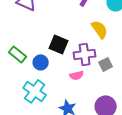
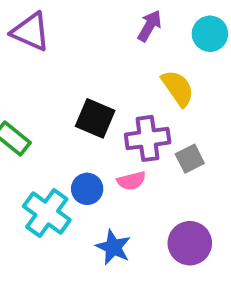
blue circle: (41, 62) -> (87, 189), moved

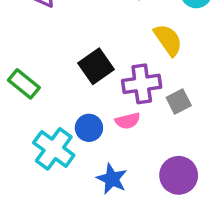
black square: (95, 118) -> (96, 66), turned 32

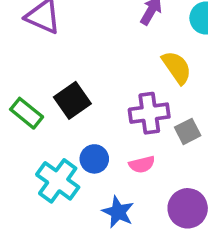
black square: (96, 66) -> (72, 100), moved
pink semicircle: (128, 121) -> (142, 164), moved

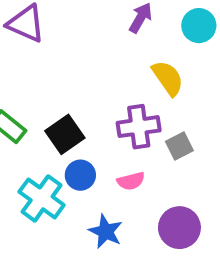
black square: (72, 100) -> (65, 134), moved

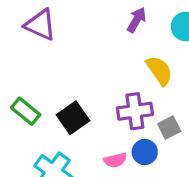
blue circle: (80, 175) -> (145, 152), moved
pink semicircle: (131, 181) -> (115, 160), moved

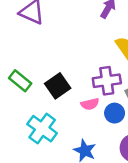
pink semicircle: (115, 160) -> (90, 104), moved

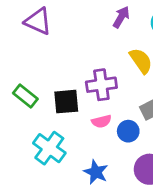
purple cross: (107, 81) -> (101, 85), moved
black square: (58, 86) -> (66, 102), turned 30

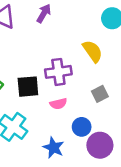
purple arrow: (121, 17) -> (44, 13), moved
blue circle: (128, 131) -> (82, 127), moved

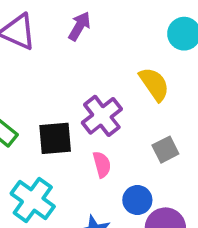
purple cross: (58, 72) -> (102, 116), turned -30
pink semicircle: (58, 104) -> (102, 164), turned -91

